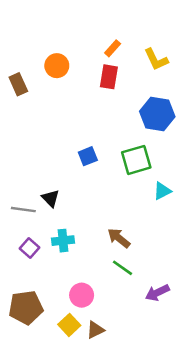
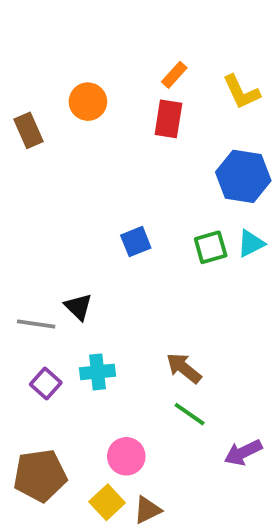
green square: (136, 160) -> (211, 247), size x0.7
cyan triangle: (162, 191) -> (251, 243), moved

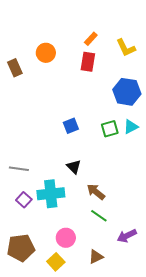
black triangle: (78, 307) -> (74, 167), moved
cyan cross: (97, 372) -> (51, 194), size x1.5
brown triangle: (147, 510) -> (96, 257), moved

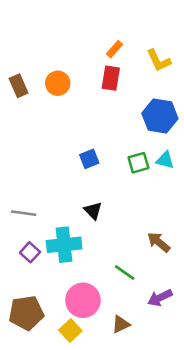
orange circle: (46, 53) -> (58, 83), moved
cyan triangle: (131, 127) -> (165, 160), turned 42
brown arrow: (96, 192) -> (159, 242), moved
pink circle: (66, 238) -> (83, 300), size x1.4

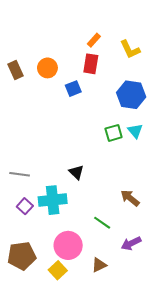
blue square: (89, 159) -> (73, 89), moved
cyan triangle: (165, 160) -> (135, 131), turned 35

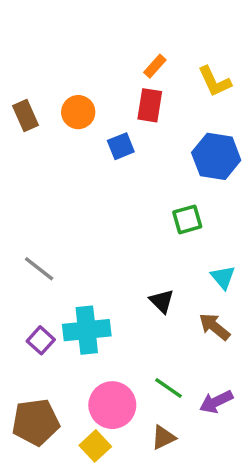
cyan triangle: (135, 131) -> (223, 277), moved
black triangle: (76, 172) -> (162, 301), moved
gray line: (20, 174) -> (39, 269), moved, turned 30
green line: (102, 223) -> (168, 388), moved

